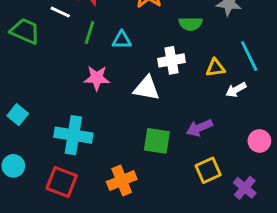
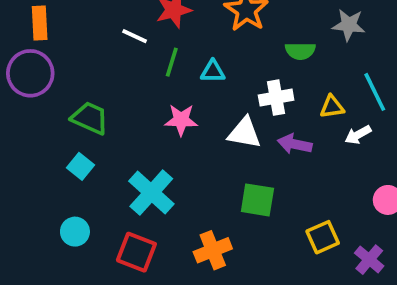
green trapezoid: (25, 31) -> (90, 118), moved
purple arrow: (199, 128) -> (295, 144), moved, turned 35
cyan cross: (73, 135) -> (151, 193), turned 33

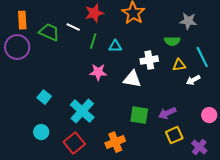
green semicircle: (300, 51) -> (172, 41), moved
green trapezoid: (90, 118) -> (49, 32), moved
purple arrow: (295, 144) -> (167, 113), moved, turned -36
red square: (136, 252) -> (74, 143), turned 30

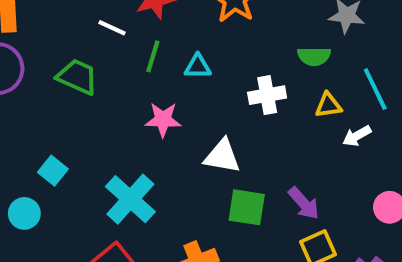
green trapezoid: (49, 32) -> (77, 77), moved
white triangle: (132, 79) -> (222, 156), moved
purple arrow: (167, 113) -> (304, 203), turned -108
cyan circle: (41, 132) -> (24, 213), moved

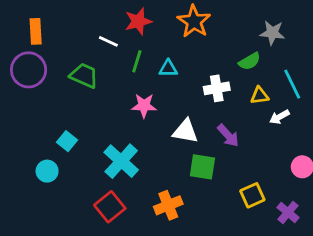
green semicircle: (314, 56) -> (250, 61), turned -30
purple arrow: (304, 203) -> (228, 135), moved

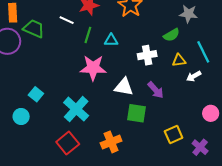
green trapezoid: (84, 76) -> (34, 29), moved
pink star: (144, 106) -> (93, 68), size x1.4

